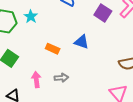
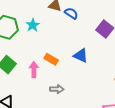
pink arrow: (36, 80) -> (34, 70), moved

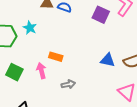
blue triangle: (81, 56) -> (108, 60), moved

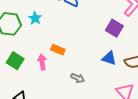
purple square: (101, 15) -> (114, 28), moved
gray arrow: (68, 84) -> (78, 78), moved, turned 32

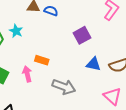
purple square: (114, 28) -> (82, 35), moved, turned 36
gray arrow: (78, 78) -> (64, 87), size x1.6

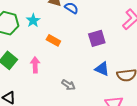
orange rectangle: (42, 60) -> (53, 40), moved
gray arrow: (64, 87) -> (68, 85), size x0.6

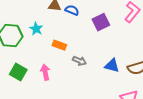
purple square: (97, 38) -> (101, 22), moved
gray arrow: (68, 85) -> (80, 61), moved

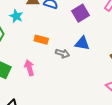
cyan star: (36, 29) -> (16, 16), moved
blue triangle: (112, 66) -> (82, 43), moved

